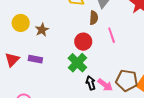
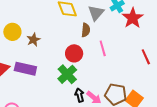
purple rectangle: (35, 59) -> (25, 69), size x1.5

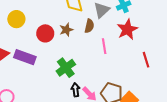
red star: (133, 18) -> (127, 29), moved
brown star: (33, 40) -> (66, 30), moved
red circle: (74, 53) -> (45, 33), moved

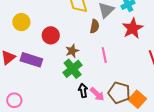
brown star: (66, 30) -> (72, 51), moved
pink line: (104, 46) -> (104, 55), moved

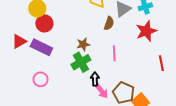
red circle: (51, 35) -> (44, 23), moved
black arrow: (83, 91) -> (95, 79), moved
pink circle: (14, 100) -> (40, 79), moved

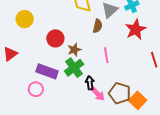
red circle: (44, 23) -> (55, 38), moved
purple rectangle: (41, 47) -> (47, 71), moved

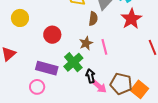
brown star: (74, 50) -> (86, 43), moved

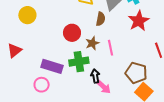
red circle: (52, 35) -> (72, 33), moved
green cross: (73, 62) -> (79, 62), turned 30
brown pentagon: (121, 84) -> (136, 73), moved

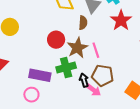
brown star: (92, 43) -> (77, 48), size x1.5
brown pentagon: (136, 73) -> (103, 76), moved

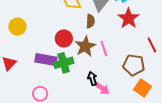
green cross: (66, 68) -> (64, 63), moved
purple rectangle: (40, 75) -> (46, 60), moved
brown pentagon: (103, 76) -> (134, 65), moved

